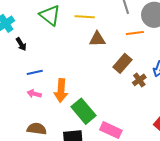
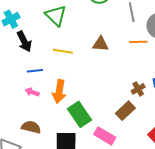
yellow line: (85, 17) -> (63, 51), moved
black arrow: (21, 44) -> (24, 41), size x1.5
brown rectangle: (122, 63) -> (125, 111), moved

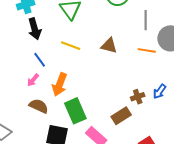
blue line: (35, 71) -> (40, 60), turned 49
pink arrow: (32, 92) -> (33, 80), turned -80
brown semicircle: (31, 127) -> (39, 106), moved

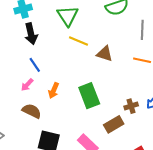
yellow line: (71, 46) -> (78, 41), moved
orange arrow: (60, 85) -> (54, 90), size x0.7
green rectangle: (75, 111) -> (89, 96), moved

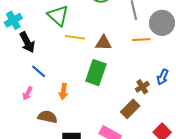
pink arrow: (27, 85) -> (27, 93), moved
green rectangle: (89, 96) -> (96, 73), moved, turned 55

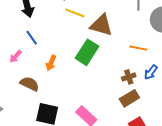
orange line: (141, 40) -> (138, 48), moved
brown triangle: (103, 43) -> (101, 25), size x1.4
brown rectangle: (130, 109) -> (129, 98), moved

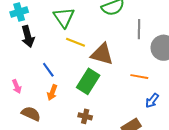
blue line: (32, 38) -> (48, 70), moved
pink arrow: (16, 56) -> (17, 86), turned -64
brown cross: (129, 77) -> (85, 116), moved, turned 32

